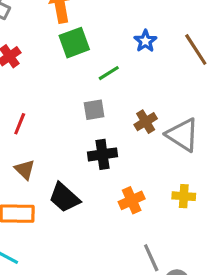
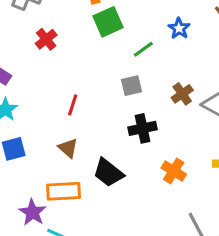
blue star: (145, 41) -> (179, 28), moved
red line: (20, 124) -> (73, 105), moved
orange cross: (132, 200) -> (174, 171), turned -30

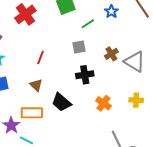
red cross: (46, 39) -> (25, 14), size x1.5

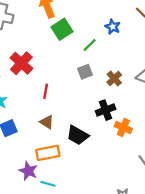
red cross: (25, 14) -> (21, 63), moved
brown cross: (111, 54) -> (114, 78), moved
black cross: (85, 75) -> (106, 110), moved

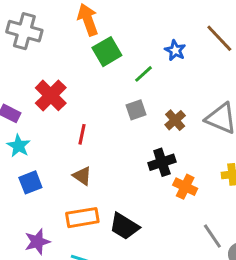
black trapezoid: (78, 135) -> (124, 226), moved
purple star: (28, 171) -> (37, 242), moved, turned 30

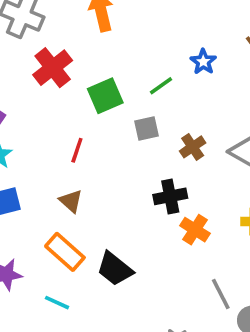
green square: (107, 52) -> (105, 96), moved
red cross: (51, 95) -> (53, 68), moved
orange rectangle: (82, 218) -> (65, 252), turned 44

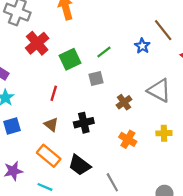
blue star: (203, 62) -> (142, 46), moved
brown cross: (193, 147) -> (124, 102), moved
black cross: (170, 196) -> (84, 123), moved
gray line: (221, 294) -> (112, 182), moved

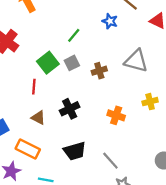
green square: (70, 59) -> (48, 63), moved
brown cross: (124, 102) -> (99, 71), moved, turned 32
orange rectangle: (49, 156) -> (28, 149), moved
black trapezoid: (80, 165) -> (75, 151), turned -40

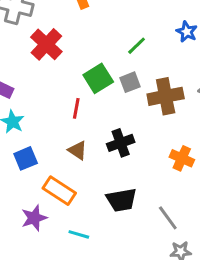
brown cross: (99, 71) -> (166, 96), size x1.6

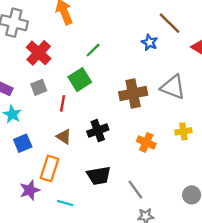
green line: (137, 46) -> (93, 50), moved
gray square: (130, 82) -> (39, 87), moved
orange rectangle: (59, 191) -> (49, 169), turned 75

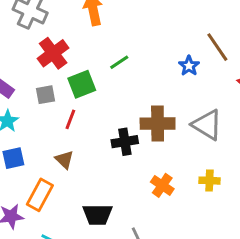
green square: (80, 80) -> (82, 84), moved
black cross: (98, 131) -> (125, 142), moved

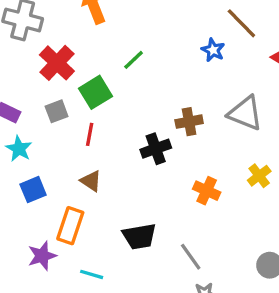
brown cross: (158, 124) -> (189, 122), size x0.7
yellow cross: (209, 181) -> (259, 176), turned -30

